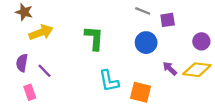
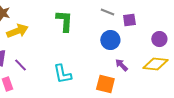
green L-shape: (94, 38) -> (64, 21), moved
purple arrow: (170, 69) -> (121, 65), moved
cyan L-shape: (109, 81) -> (62, 74), moved

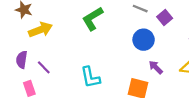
purple square: (129, 20) -> (165, 17), turned -32
green L-shape: (64, 21) -> (93, 19), turned -125

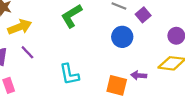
purple line: (44, 67) -> (27, 52), moved
purple arrow: (156, 67) -> (139, 75), moved, turned -40

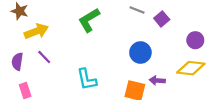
blue circle: (122, 37) -> (140, 53), moved

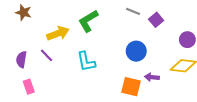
yellow arrow: (36, 31) -> (58, 33), moved
cyan L-shape: (87, 79) -> (86, 62), moved

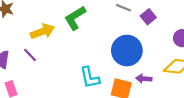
blue circle: (136, 51) -> (127, 51), size x1.4
cyan L-shape: (86, 62) -> (90, 78), moved

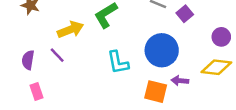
cyan L-shape: (90, 78) -> (118, 62), moved

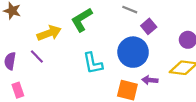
purple square: (185, 14) -> (149, 26), moved

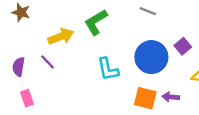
purple square: (149, 26) -> (183, 46), moved
purple arrow: (150, 80) -> (171, 97), moved

